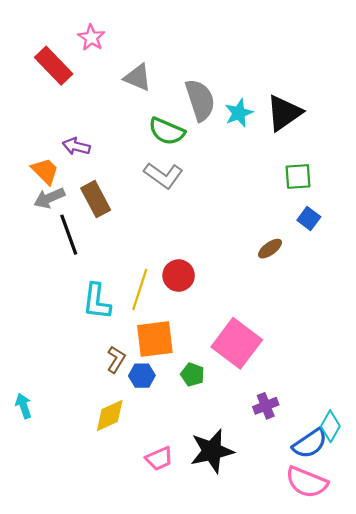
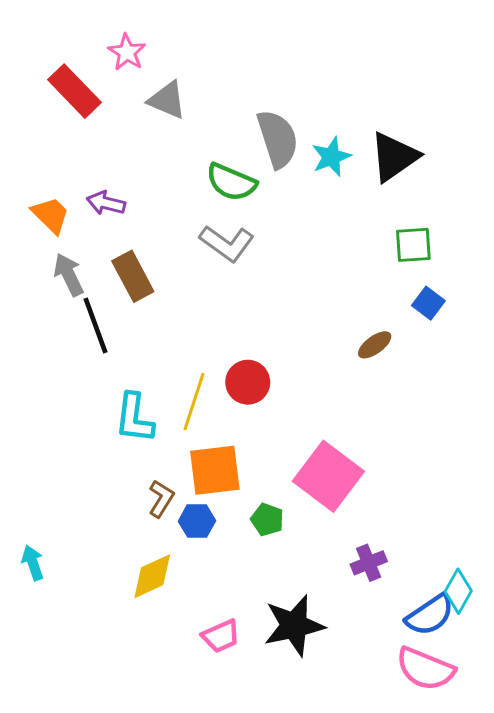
gray triangle: (138, 77) -> (167, 100), moved
orange trapezoid: (45, 171) -> (51, 215), moved
gray arrow: (49, 198) -> (69, 275), turned 88

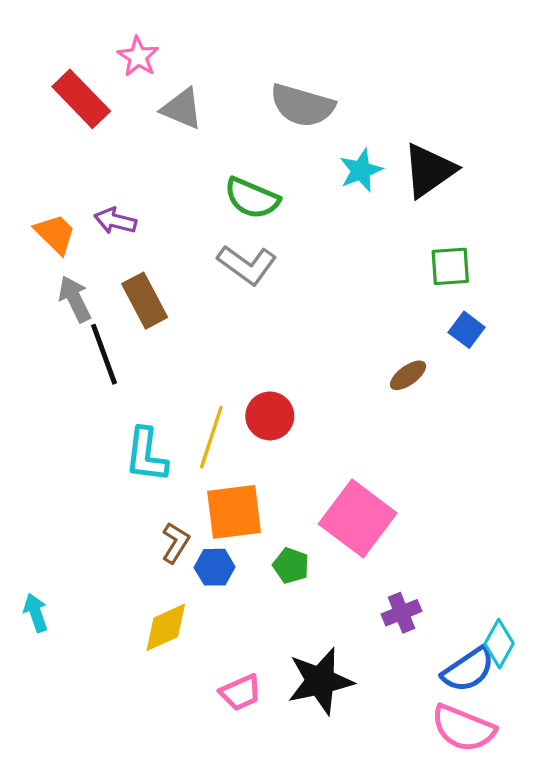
gray semicircle: (278, 139) -> (302, 105), moved, turned 124

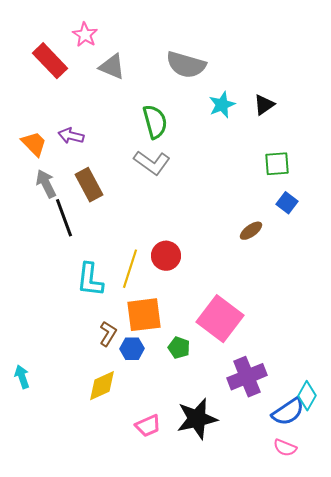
black triangle: (429, 170) -> (264, 105), size x0.6
green semicircle: (252, 198) -> (155, 122), turned -128
purple cross: (402, 613) -> (247, 377), size x1.6
pink semicircle: (463, 728) -> (285, 448), size x0.6

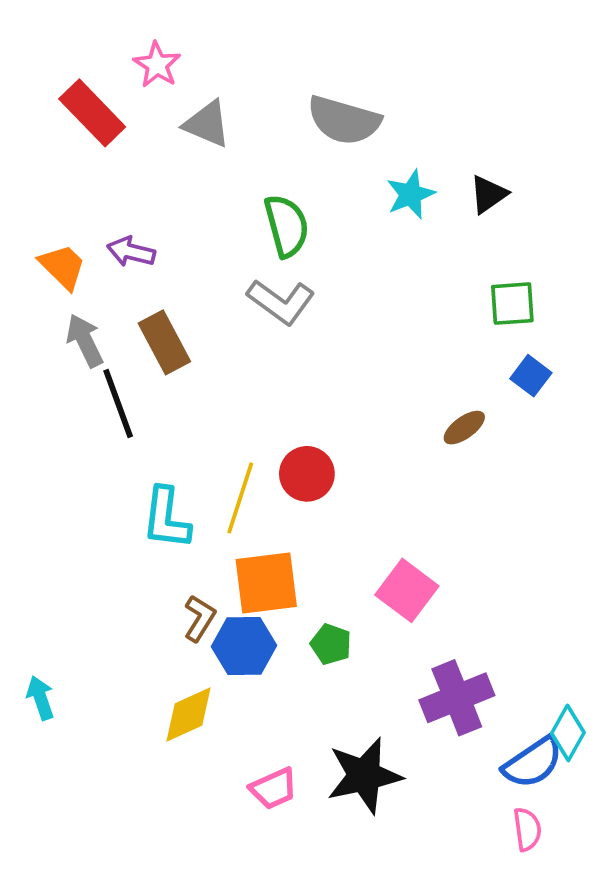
pink square: (220, 319) -> (407, 590), size x0.7
blue hexagon: (132, 349) -> (244, 646), size x1.4
pink semicircle: (285, 448) -> (527, 829), turned -120

